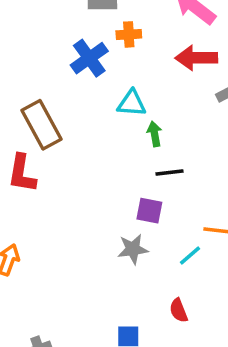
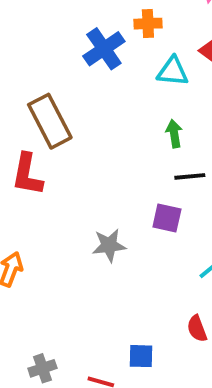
cyan triangle: (132, 103) -> (173, 71), moved
gray star: (133, 249) -> (109, 245), moved

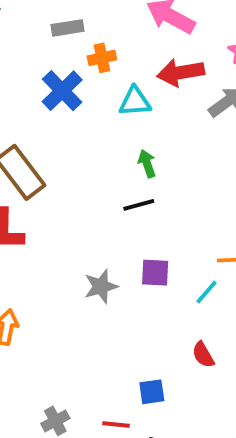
black line: (190, 176) -> (139, 205), moved
purple square: (167, 218) -> (155, 273), moved

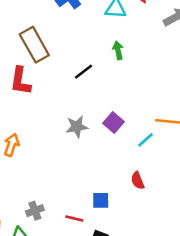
black line: (139, 205) -> (84, 72), moved, turned -30
purple square: (155, 273) -> (114, 122), turned 30

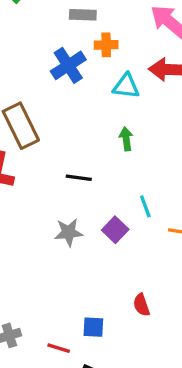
black line: (84, 72) -> (79, 178), moved, turned 42
cyan line: (145, 140) -> (145, 206), moved, turned -72

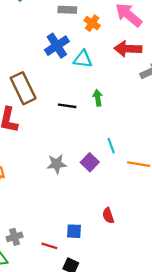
orange cross: (106, 45) -> (92, 23), moved, turned 35
cyan triangle: (126, 86) -> (83, 59), moved
black line: (79, 178) -> (67, 106), moved

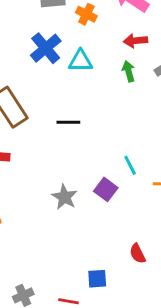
red arrow: (128, 49) -> (135, 41), size x0.7
green arrow: (98, 98) -> (129, 71), moved
gray star: (57, 164) -> (64, 197), turned -30

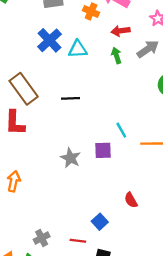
orange cross: (86, 14) -> (91, 12), moved
purple square: (106, 189) -> (103, 150), turned -36
blue square: (97, 279) -> (100, 222), turned -35

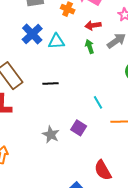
cyan line: (121, 130) -> (98, 102), moved
purple square: (103, 150) -> (79, 128), turned 35
red semicircle: (131, 200) -> (103, 170), size x1.5

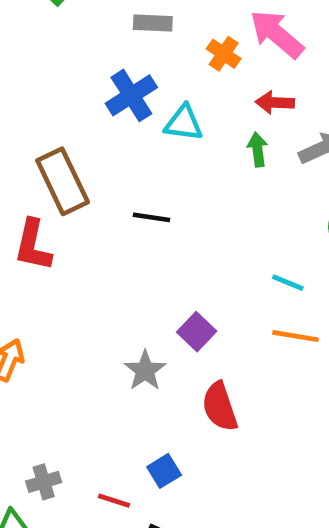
cyan line: (98, 102) -> (288, 283), moved, turned -48
gray star: (51, 135) -> (145, 371), moved
red semicircle: (103, 170) -> (220, 407), moved

